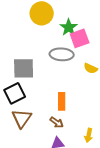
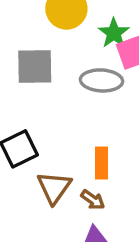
gray square: (24, 68) -> (35, 66), moved
brown triangle: (22, 118) -> (54, 187), moved

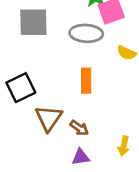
orange rectangle: (102, 163) -> (86, 81), moved

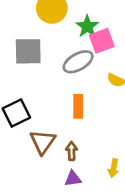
gray ellipse: (86, 33) -> (78, 62), turned -32
brown arrow: (79, 128) -> (72, 151), turned -126

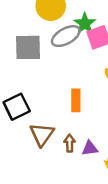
gray ellipse: (78, 62) -> (66, 36), moved
purple triangle: (73, 179) -> (90, 148), moved

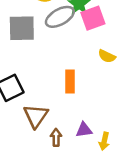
brown arrow: (70, 143) -> (56, 137), moved

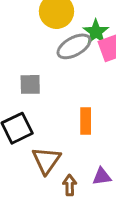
gray square: (22, 28) -> (30, 84), moved, size x0.7

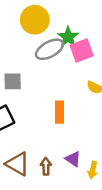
brown triangle: (46, 160) -> (18, 164), moved, turned -35
purple triangle: (102, 176) -> (73, 159), turned 42

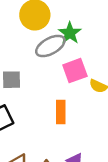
pink square: (82, 51) -> (75, 71), moved

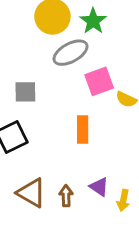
green star: (70, 33) -> (93, 21), moved

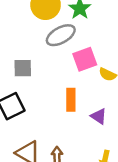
purple triangle: (99, 187) -> (99, 116), moved

